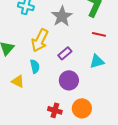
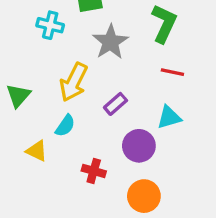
cyan semicircle: (35, 66) -> (65, 126), turned 48
purple circle: (69, 80) -> (139, 146), moved
red cross: (55, 110) -> (94, 171), moved

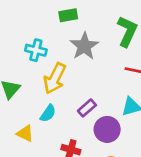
cyan cross: (50, 25) -> (36, 50), moved
purple rectangle: (115, 104) -> (87, 108), moved

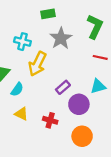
cyan semicircle: (48, 113) -> (17, 89), moved
yellow triangle: (25, 133) -> (21, 114), moved

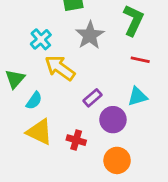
cyan cross: (22, 42) -> (41, 39), turned 35
yellow arrow: (37, 64) -> (60, 68), turned 100
yellow triangle: (21, 114) -> (39, 132), size x1.5

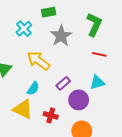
cyan cross: (41, 39) -> (24, 29), moved
cyan semicircle: (34, 101) -> (33, 89), moved

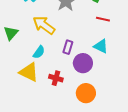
cyan triangle: (97, 82) -> (101, 46), turned 42
purple rectangle: (63, 83) -> (68, 47), turned -32

